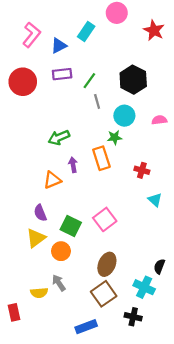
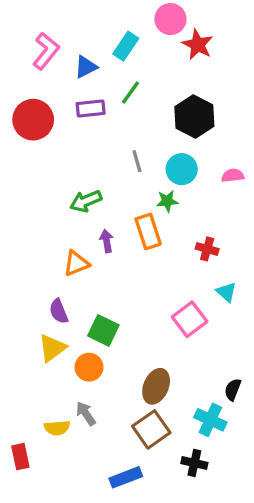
red star: (154, 30) -> (198, 45), moved
green line: (89, 81) -> (131, 92), moved
gray line: (97, 101) -> (137, 161), moved
pink square: (105, 219) -> (190, 319), moved

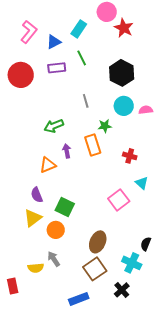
green line: (131, 92) -> (82, 58), turned -63
cyan circle: (182, 169) -> (124, 106), moved
black cross: (194, 463) -> (122, 290), turned 35

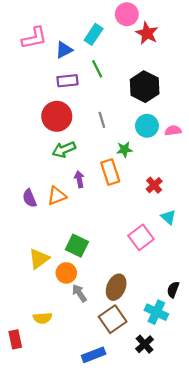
pink L-shape: (29, 32) -> (34, 38), turned 40
red circle: (21, 75) -> (57, 116), moved
red cross: (130, 156) -> (154, 185), turned 32
purple semicircle: (37, 195) -> (29, 198), moved
gray arrow: (54, 259) -> (79, 293), moved

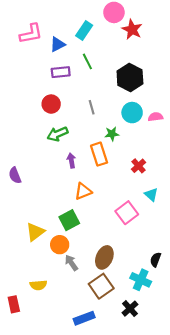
red circle: (57, 116) -> (51, 104), size x0.7
orange triangle: (57, 196) -> (83, 191), moved
purple semicircle: (29, 198) -> (15, 175), moved
green square: (77, 246) -> (69, 220), turned 36

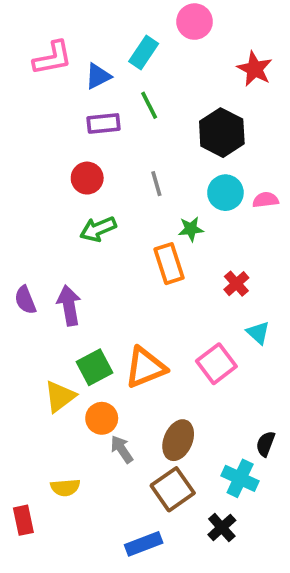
red star: (132, 29) -> (255, 69), moved
purple arrow: (71, 160) -> (69, 305), moved, size x1.5
orange triangle: (83, 191) -> (145, 367), moved, size x1.4
green square: (69, 220) -> (94, 367), moved

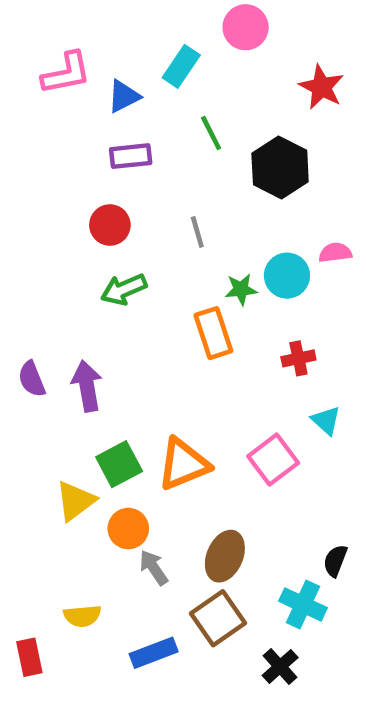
green line: (149, 105) -> (211, 133), moved
cyan circle: (225, 193) -> (287, 276), moved
red cross: (236, 284) -> (298, 358), turned 30
blue rectangle: (144, 544) -> (154, 653), moved

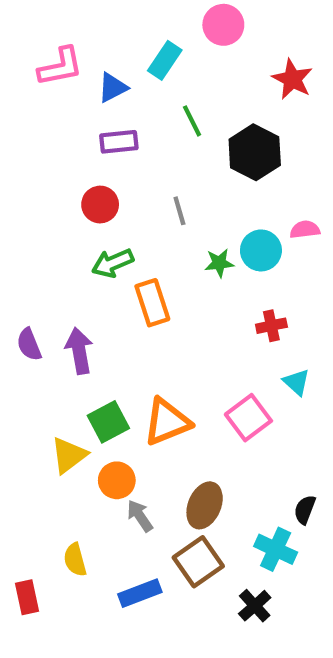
orange rectangle: (213, 333) -> (152, 303), moved
yellow semicircle: (82, 616) -> (75, 560), turned 80

